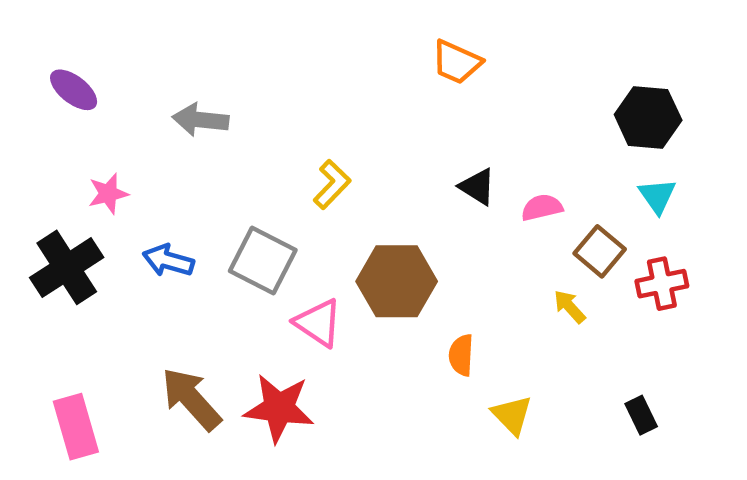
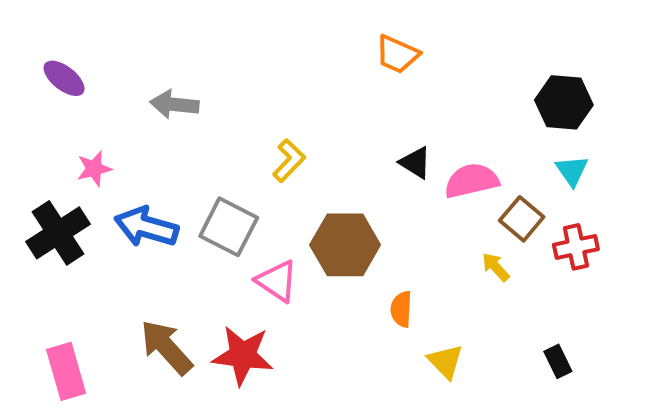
pink semicircle: (542, 207) -> (472, 181), size x1.5
blue arrow: (168, 261) -> (146, 227), size x1.4

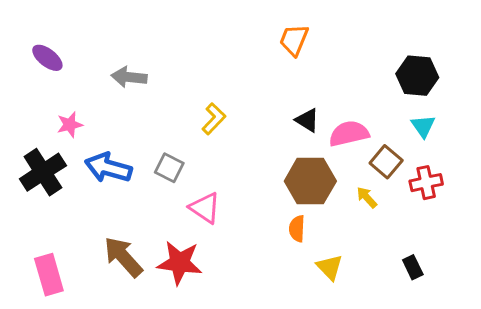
orange trapezoid: (397, 54) -> (294, 40), turned 88
gray square: (229, 227) -> (169, 168), size x0.7
brown hexagon: (345, 245) -> (310, 181), moved

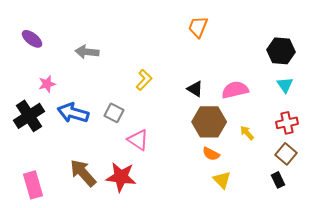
black triangle: (307, 120) -> (195, 89), moved
brown square: (386, 162) -> (286, 154), moved
orange semicircle: (297, 229) -> (211, 154), moved, turned -66

